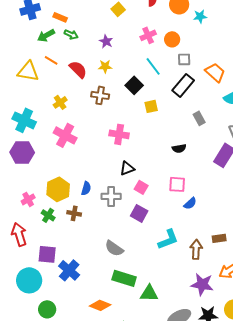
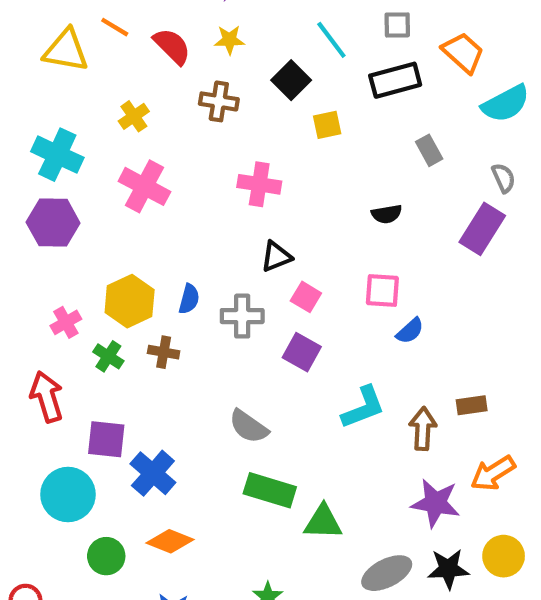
black rectangle: (183, 85) -> (395, 80), turned 35
orange diamond: (100, 305) -> (170, 541), moved

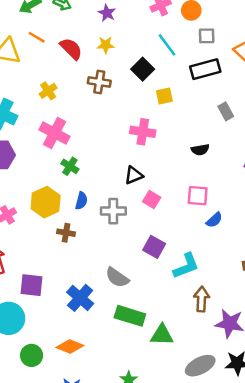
pink cross: (259, 184) -> (143, 132), moved
purple square: (302, 352) -> (154, 247), moved
green cross: (108, 356) -> (70, 166), moved
brown arrow: (423, 429) -> (201, 299), moved
blue cross: (153, 473) -> (80, 298), moved

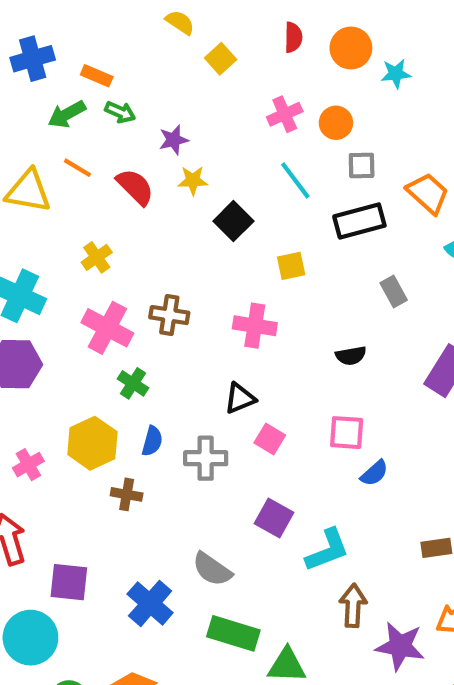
purple star: (107, 13) -> (174, 140), moved, turned 30
black square: (143, 69) -> (233, 221), moved
brown cross: (99, 82) -> (169, 315), moved

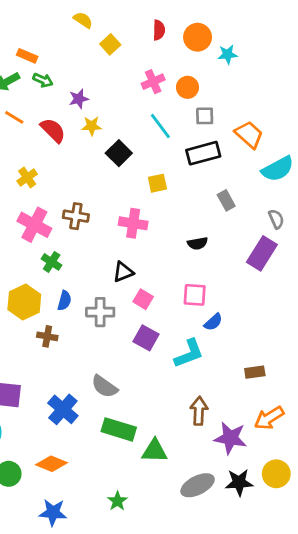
purple square: (274, 518) -> (146, 338), moved
cyan L-shape: (327, 550) -> (189, 354), moved

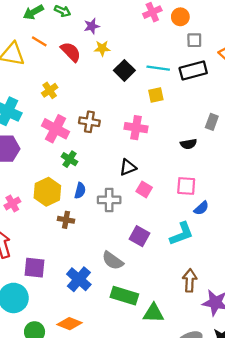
cyan line: (160, 126) -> (158, 68), moved, turned -45
gray rectangle: (226, 200) -> (212, 122), moved, turned 49
purple square: (146, 338) -> (140, 236), moved

